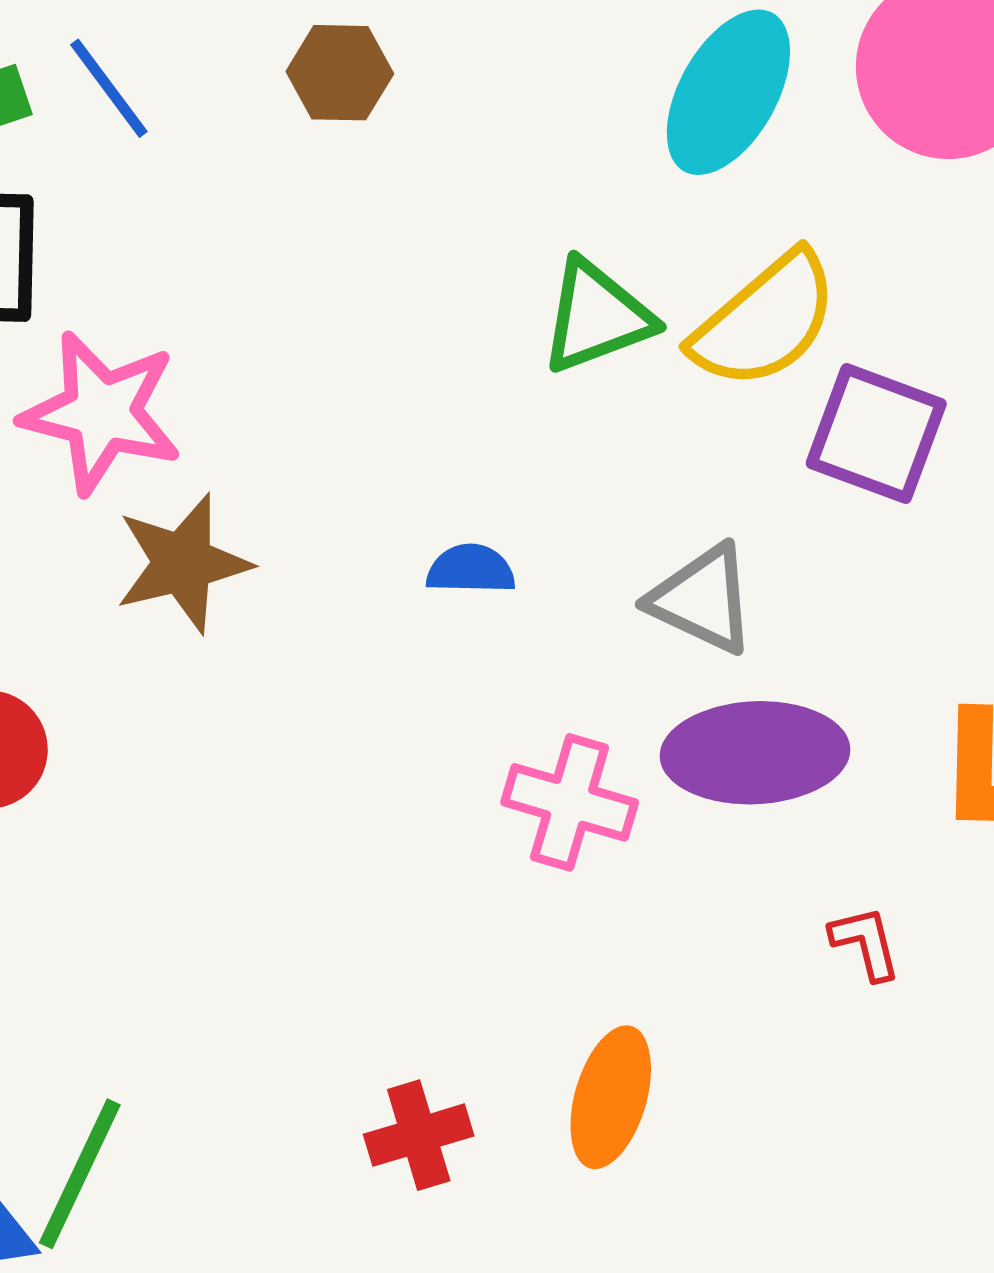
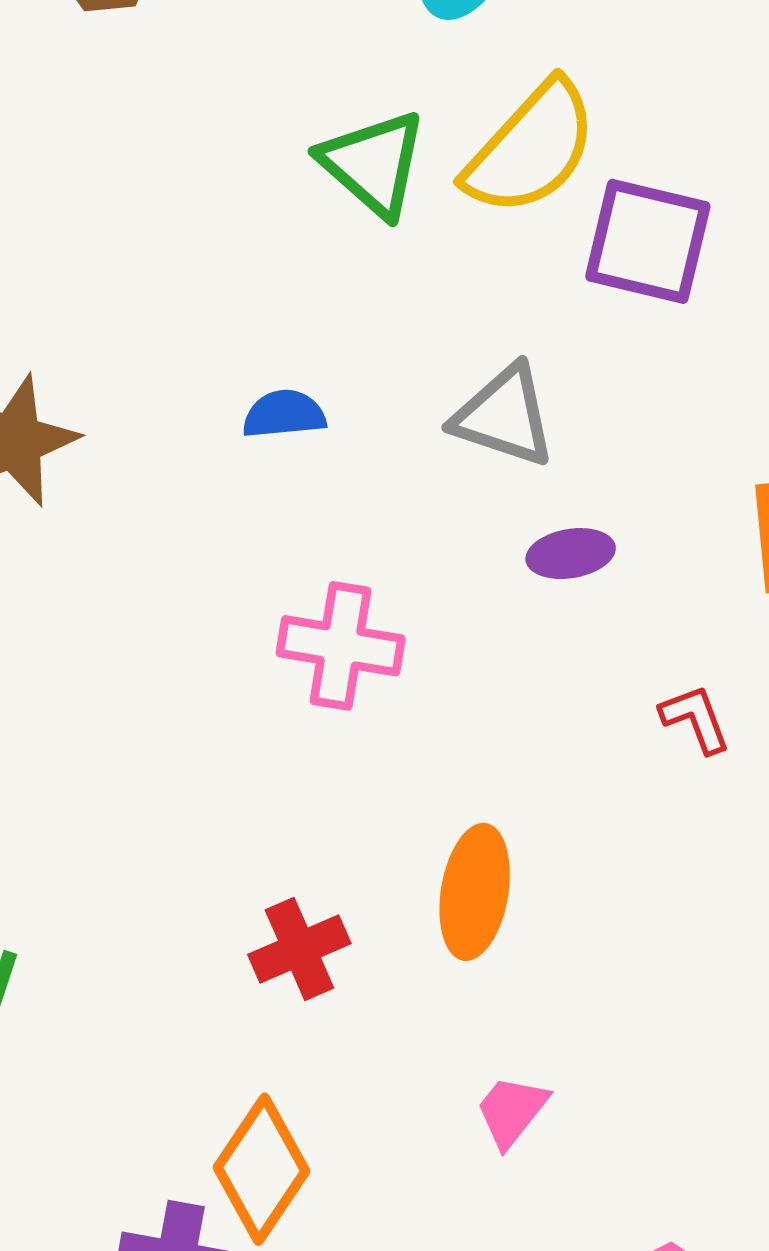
green triangle: (597, 317) -> (373, 164), turned -51
purple ellipse: (755, 753) -> (571, 554), size x0.5
pink cross: (570, 802) -> (341, 646), moved

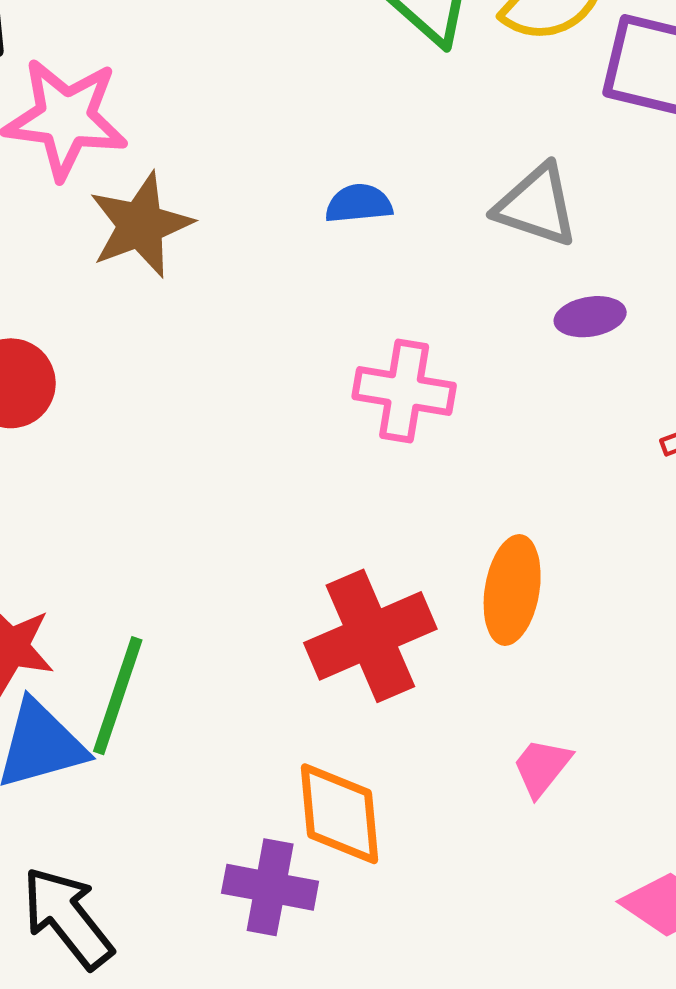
red cross: (299, 949) -> (370, 636), size x1.6
orange diamond: (262, 1169) -> (339, 814), turned -39

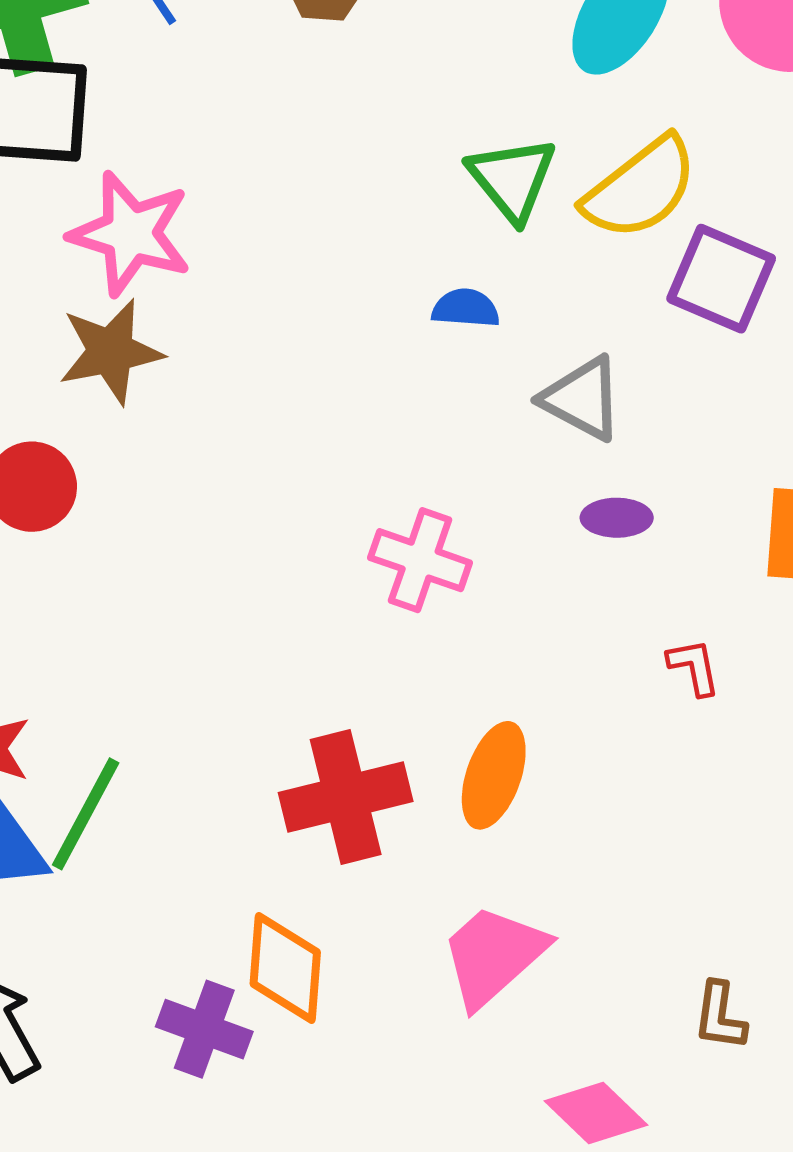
blue semicircle: (359, 204) -> (466, 308), moved
brown star: (141, 225) -> (111, 352), moved
pink trapezoid: (542, 767) -> (493, 956), size x1.8

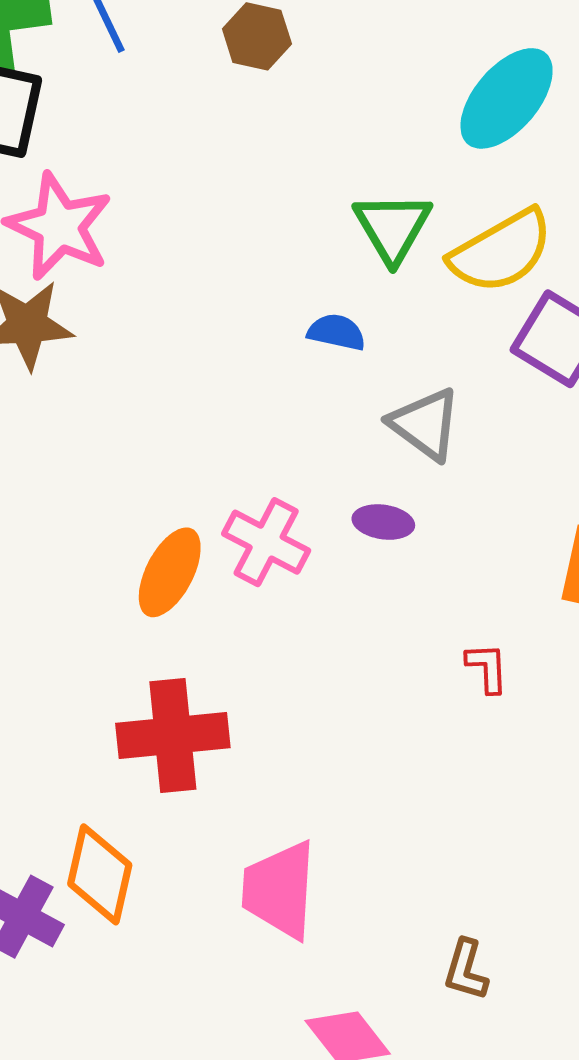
purple ellipse: (617, 518) -> (383, 522), moved
orange ellipse: (494, 775) -> (170, 572), moved
pink trapezoid: (493, 956) -> (279, 890), turned -53

